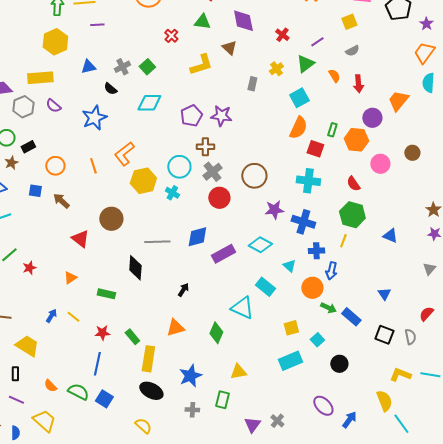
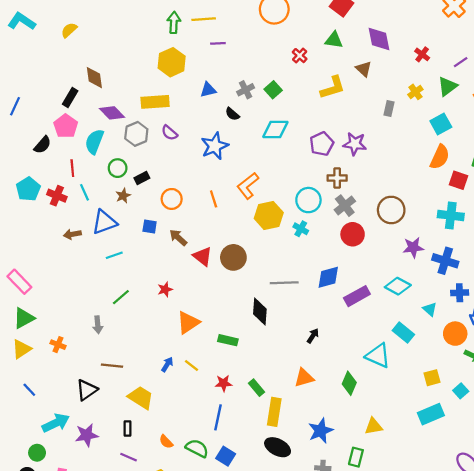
red triangle: (80, 239) -> (203, 256), moved
red star: (29, 268) -> (165, 289), moved
orange triangle: (70, 278) -> (188, 323), size x1.6

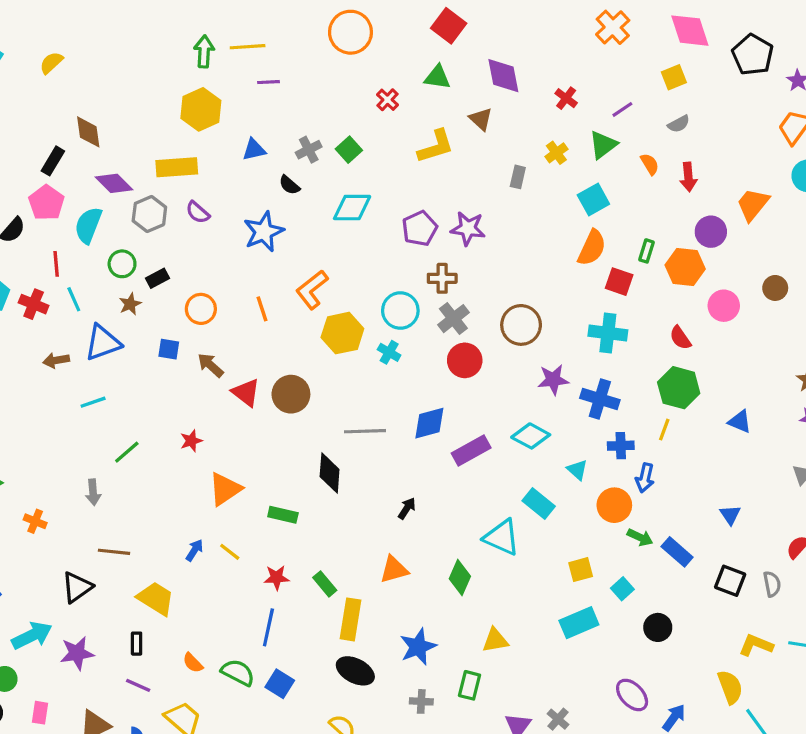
cyan line: (114, 255) -> (93, 402), moved

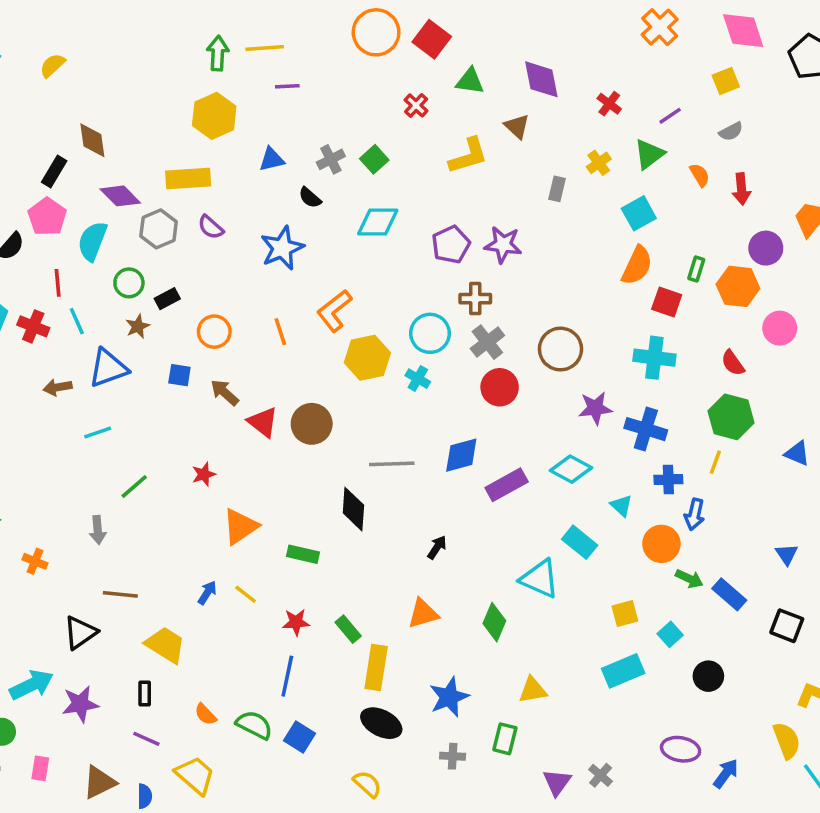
red square: (449, 26) -> (432, 39), moved
purple ellipse: (632, 695) -> (681, 749), turned -36

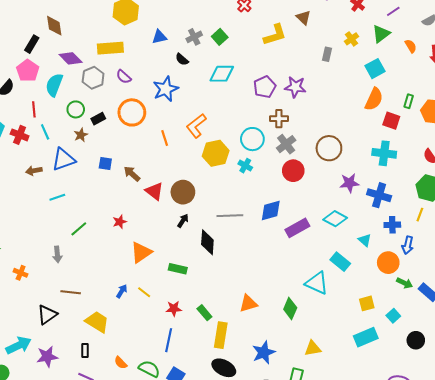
orange circle: (214, 332) -> (132, 112), moved, size x1.4
black arrow: (437, 547) -> (183, 221), moved

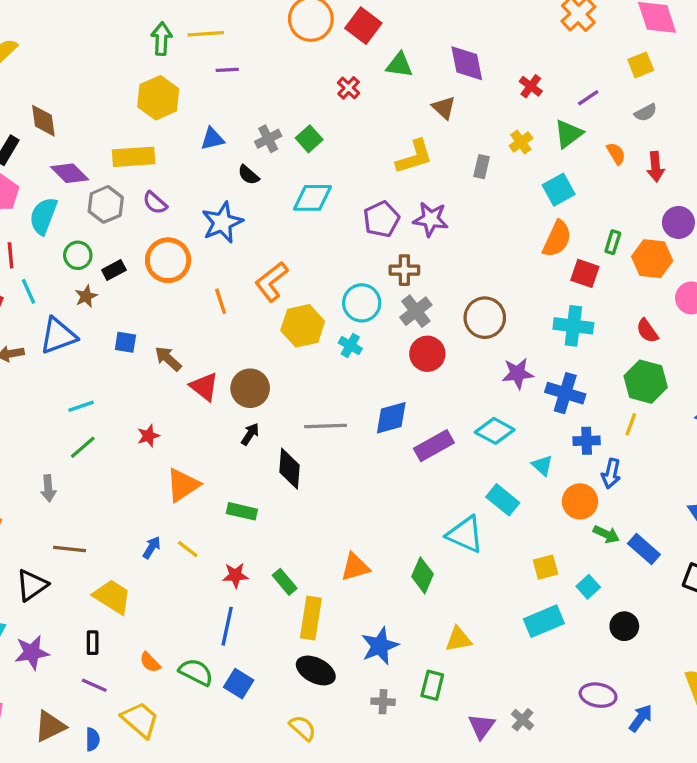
yellow L-shape: (275, 35) -> (414, 157), moved
cyan line: (57, 197) -> (81, 406), moved

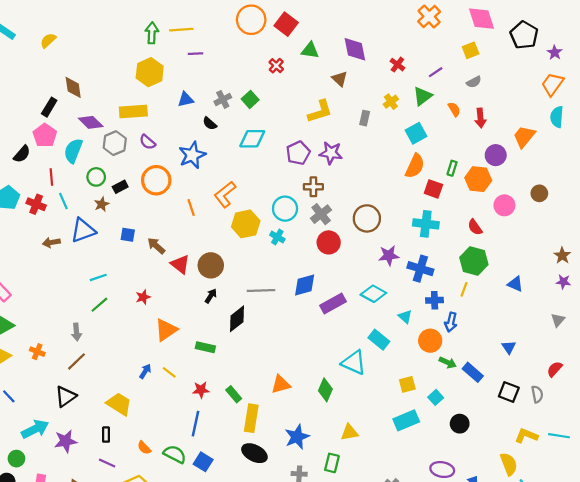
black diamond: (290, 469) -> (237, 319), turned 48
brown line: (70, 549) -> (77, 361), moved, turned -50

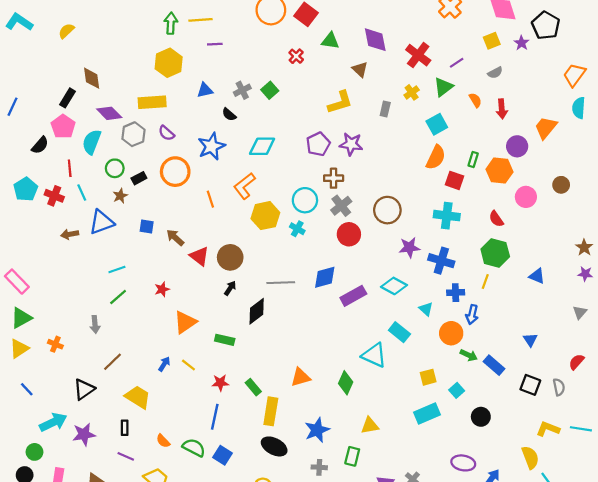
purple star: (555, 53) -> (522, 43), moved
red cross: (397, 65) -> (418, 55), size x1.6
cyan diamond: (252, 139) -> (262, 146), moved
brown line: (77, 361) -> (113, 362), moved

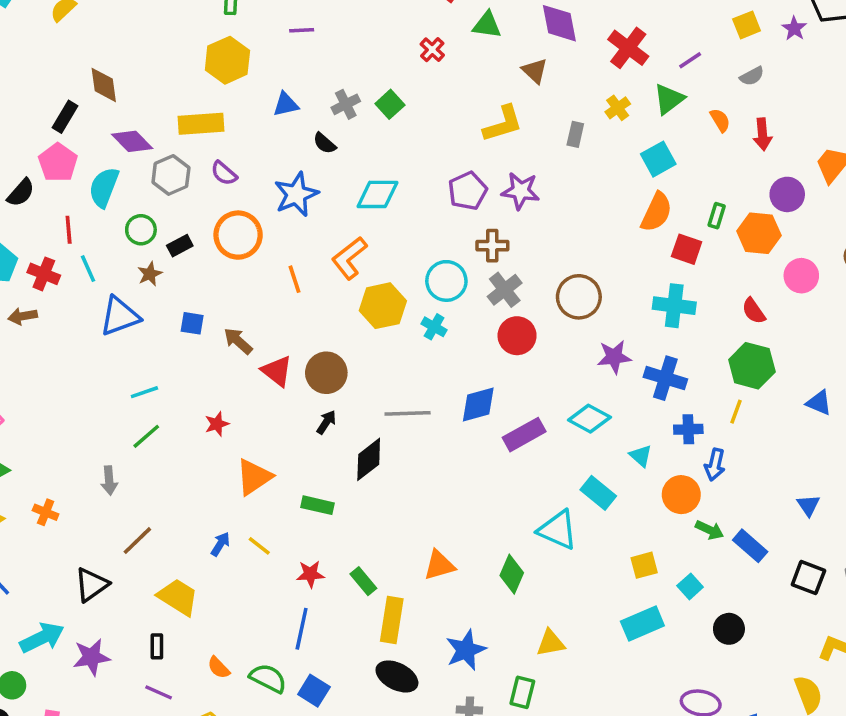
brown arrow: (70, 234) -> (23, 316), moved

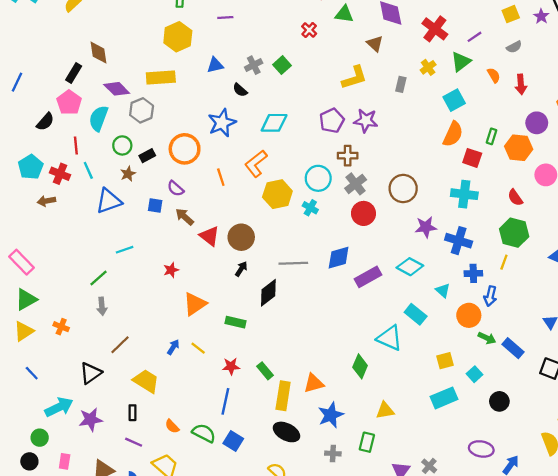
purple semicircle: (224, 173) -> (176, 189), moved
green line: (146, 436) -> (99, 278), moved
orange triangle: (439, 565) -> (314, 383), moved

